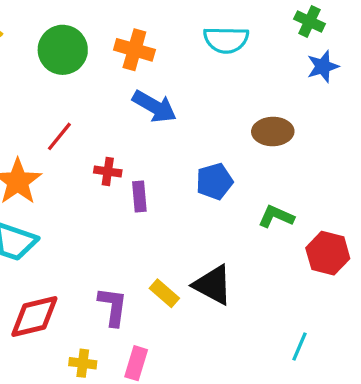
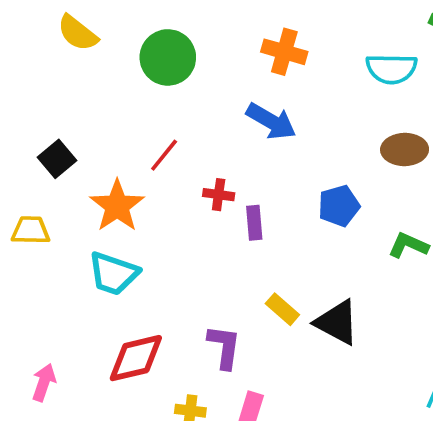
cyan semicircle: (226, 40) -> (391, 69), moved
orange cross: (134, 50) -> (284, 52), moved
yellow rectangle: (164, 293) -> (282, 309), moved

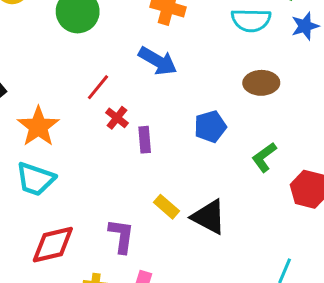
red line: (164, 155) -> (98, 87), moved
red cross: (219, 195) -> (117, 118), turned 30
green L-shape: (408, 245) -> (264, 157), turned -60

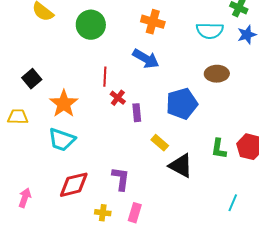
red line: (98, 87) -> (105, 77), turned -36
blue pentagon: (210, 127) -> (182, 104), size x1.4
green L-shape: (264, 157) -> (219, 149), moved, turned -45
yellow rectangle: (167, 207) -> (160, 143), moved

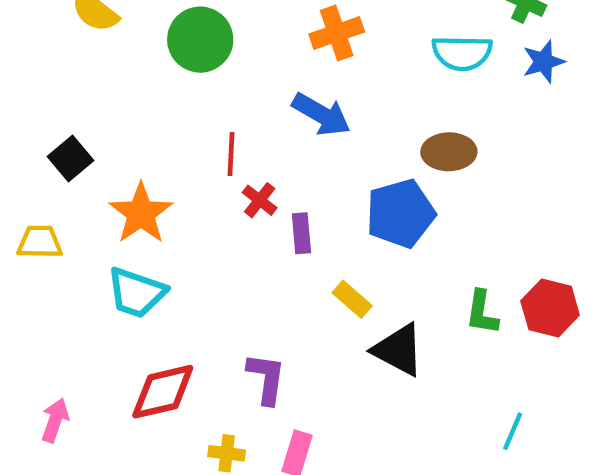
orange cross: (153, 22) -> (337, 33), turned -35
brown ellipse: (217, 74) -> (449, 152), moved

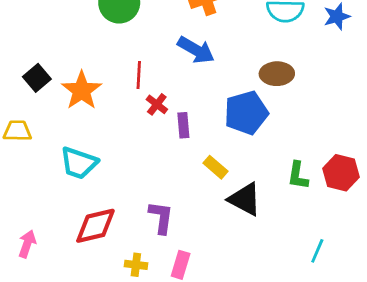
orange star: (141, 213) -> (82, 90), moved

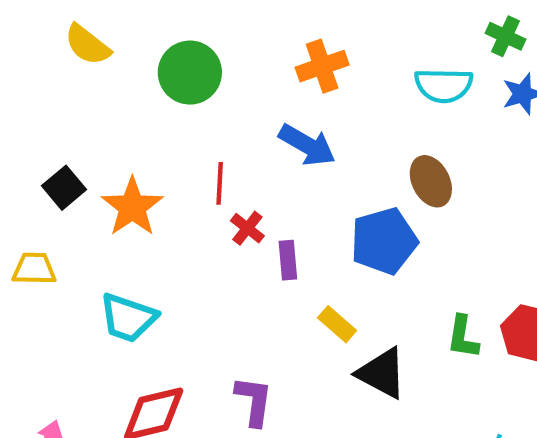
brown ellipse: (277, 74) -> (431, 181), turned 64

